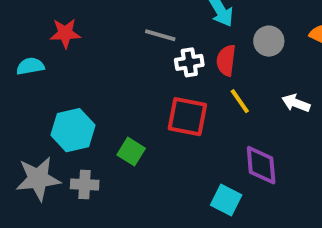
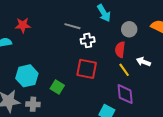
red semicircle: (226, 60) -> (120, 50), moved
yellow line: (240, 101) -> (124, 70), moved

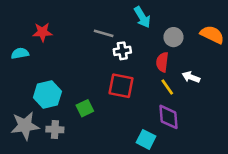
green square: (57, 87) -> (85, 108), turned 32

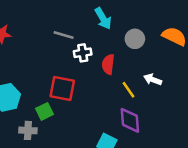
red semicircle: (162, 62) -> (108, 64), moved
red square: (121, 86) -> (62, 88), moved
gray cross: (55, 129) -> (28, 130), moved

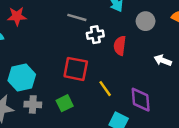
yellow line: (129, 90) -> (105, 89), moved
green square: (45, 111) -> (65, 103), moved
gray cross: (28, 130) -> (33, 104), moved

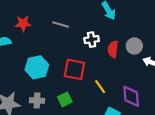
gray line: (77, 17) -> (61, 25), moved
gray circle: (146, 21) -> (134, 46), moved
cyan hexagon: (22, 78) -> (37, 67), moved

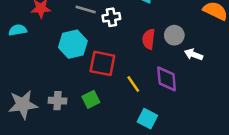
white cross: (92, 40) -> (111, 17), moved
cyan hexagon: (37, 67) -> (73, 44), moved
purple diamond: (131, 96) -> (167, 79), moved

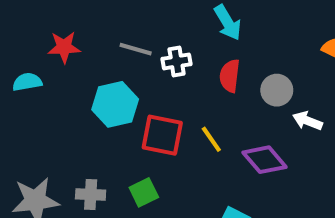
red semicircle: (149, 39) -> (230, 76), moved
purple diamond: (167, 79) -> (264, 160), turned -36
yellow line: (133, 84) -> (211, 139), moved

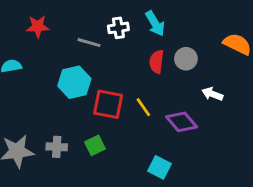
red star: (64, 47) -> (38, 26), moved
white cross: (177, 61) -> (118, 28), moved
gray circle: (277, 90) -> (186, 59), moved

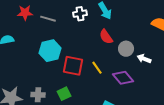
gray line: (89, 43) -> (48, 19), moved
gray circle: (186, 59) -> (126, 49), moved
red semicircle: (157, 62) -> (106, 37), turned -42

